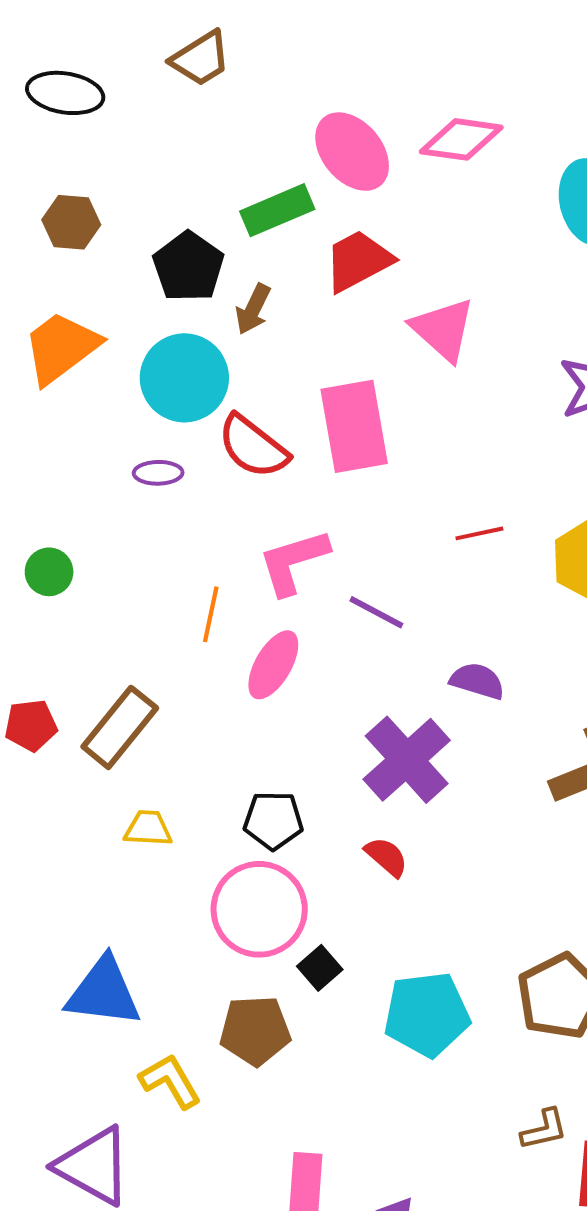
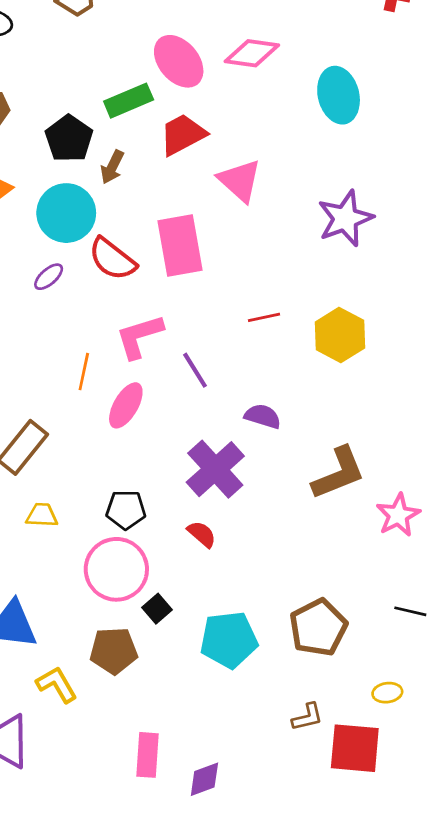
purple ellipse: (158, 473) -> (49, 277), turned -40
purple line: (376, 612) -> (195, 370), turned 30

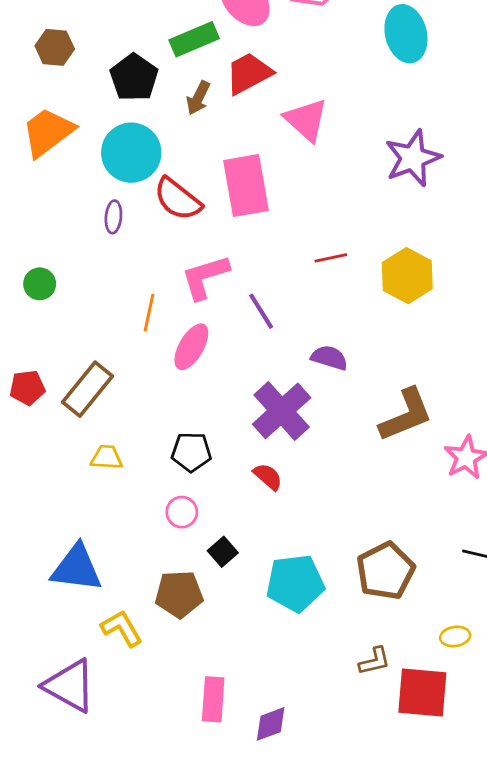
brown arrow: (112, 167) -> (198, 98), moved
purple ellipse: (49, 277) -> (113, 217), turned -44
pink circle: (116, 569) -> (182, 512), size x0.5

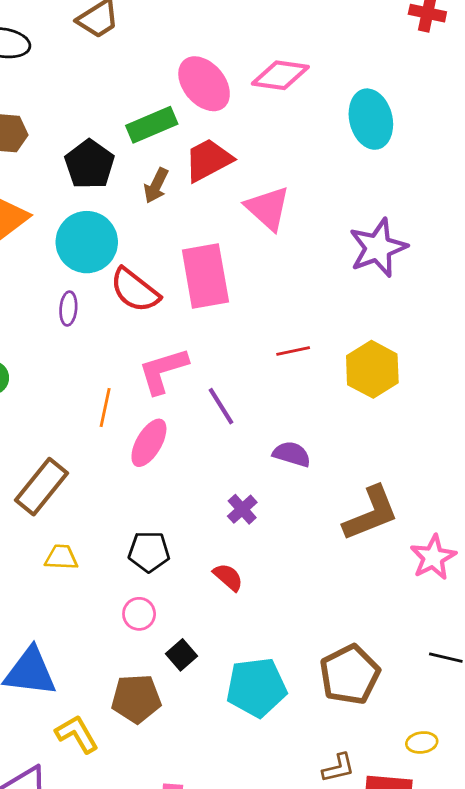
purple cross: (282, 411) -> (242, 509), size x0.5

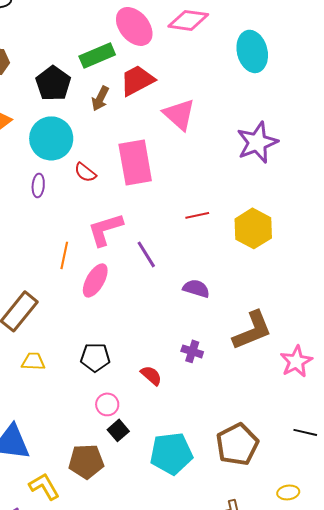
red semicircle: (135, 290) -> (85, 172), size x0.6
purple cross: (242, 509) -> (192, 351), moved, turned -30
pink circle: (139, 614) -> (107, 404), moved

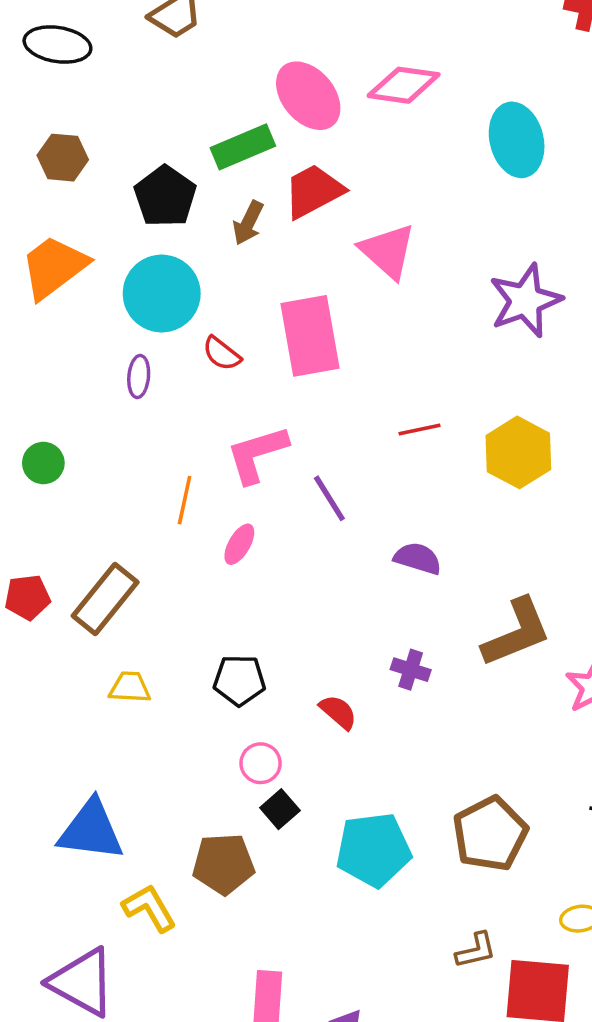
pink ellipse: (95, 280) -> (239, 544), size x0.7

